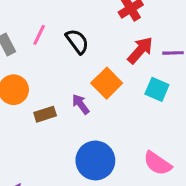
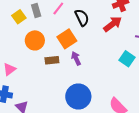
red arrow: (140, 50) -> (113, 24), moved
orange square: (107, 83) -> (67, 39), moved

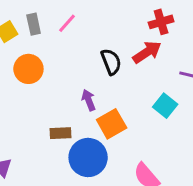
black semicircle: (82, 18) -> (111, 62), moved
orange square: (67, 39) -> (112, 124), moved
brown rectangle: (52, 60) -> (61, 133), moved

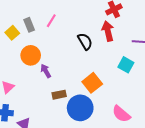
red arrow: (147, 52) -> (108, 31), turned -60
purple arrow: (89, 100) -> (46, 71), moved

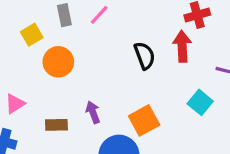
yellow square: (12, 33) -> (32, 35), moved
purple arrow: (46, 71) -> (93, 112), moved
brown rectangle: (59, 95) -> (56, 125), moved

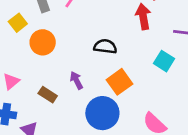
black semicircle: (145, 56) -> (105, 46), moved, turned -55
brown rectangle: (56, 125) -> (48, 95), turned 42

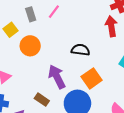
purple arrow: (76, 80) -> (57, 77), size x1.6
brown rectangle: (48, 95) -> (42, 100), moved

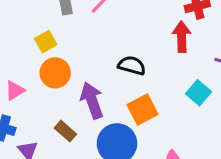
yellow square: (10, 30) -> (46, 42), moved
orange circle: (30, 46) -> (55, 73), moved

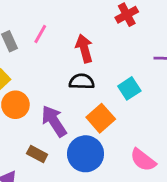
red arrow: (182, 37) -> (84, 49), moved
cyan square: (198, 93) -> (129, 88), moved, turned 30

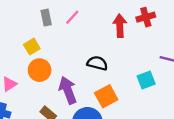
red arrow: (84, 49) -> (120, 26), moved
cyan square: (129, 88) -> (146, 80), moved

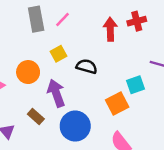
gray rectangle: (46, 18) -> (36, 19), size x1.5
yellow square: (32, 47) -> (58, 54), moved
orange square: (106, 96) -> (117, 104), moved

